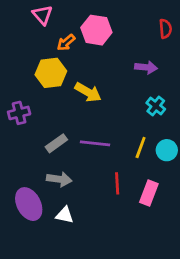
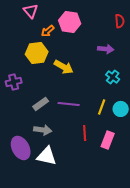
white triangle: (65, 215) -> (47, 156), size x1.5

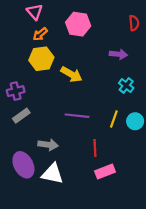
orange arrow: (48, 31) -> (40, 34), moved
gray rectangle: (41, 104) -> (21, 116), moved
pink rectangle: (108, 140) -> (105, 171), moved, turned 48

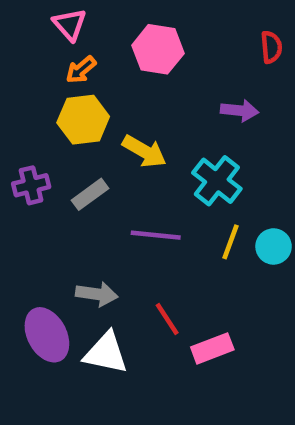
cyan cross: (126, 86) -> (217, 181), moved, size x1.5
gray rectangle: (21, 116) -> (90, 194), moved
red line: (95, 148) -> (167, 319), moved, turned -30

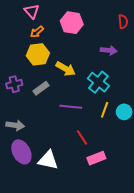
gray arrow: (97, 294) -> (15, 125), moved
red line: (167, 319) -> (82, 138), moved

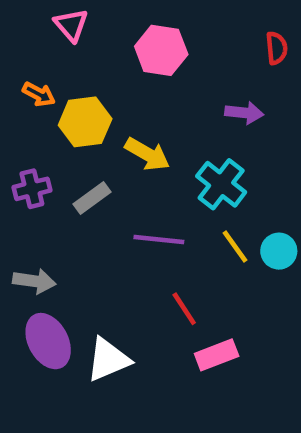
orange arrow: (37, 32) -> (39, 94), moved, turned -112
yellow line: (105, 110) -> (235, 246), turned -56
white triangle: (48, 160) -> (108, 360), turned -35

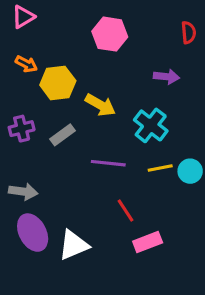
pink triangle: (71, 25) -> (23, 17), moved, turned 40
yellow line: (235, 246) -> (160, 168), turned -65

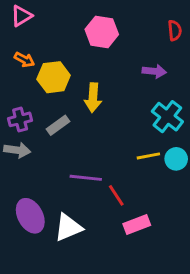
yellow arrow: (100, 105) -> (93, 98), turned 64
cyan cross: (151, 125) -> (167, 117), moved
purple line: (108, 163) -> (86, 178), moved
gray arrow: (23, 192) -> (17, 150), moved

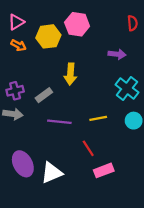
pink triangle: (21, 16) -> (16, 22), moved
yellow hexagon: (54, 77) -> (48, 36), moved
yellow line: (148, 156) -> (98, 118), moved
purple line: (86, 178) -> (59, 122), moved

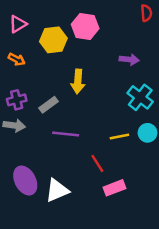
red semicircle: (133, 23) -> (146, 13), moved
orange arrow: (18, 45) -> (17, 59), moved
yellow line: (98, 118) -> (119, 136), moved

